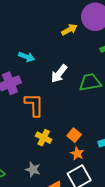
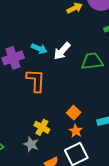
cyan arrow: (26, 57) -> (39, 49), moved
yellow cross: (44, 138) -> (42, 127), moved

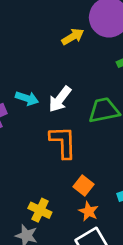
orange L-shape: (36, 80) -> (63, 142), moved

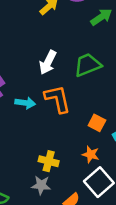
cyan arrow: (27, 98) -> (25, 103), moved
orange square: (83, 186) -> (97, 123), moved

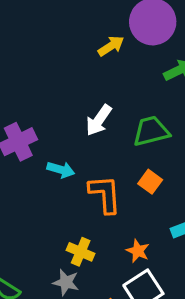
orange L-shape: (58, 99) -> (105, 194), moved
orange square: (97, 123) -> (150, 182), moved

